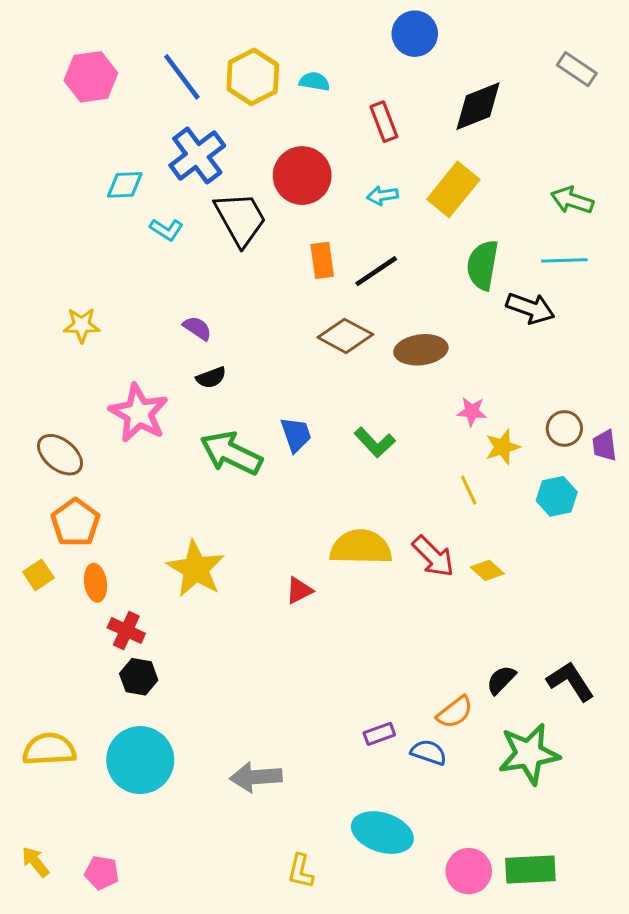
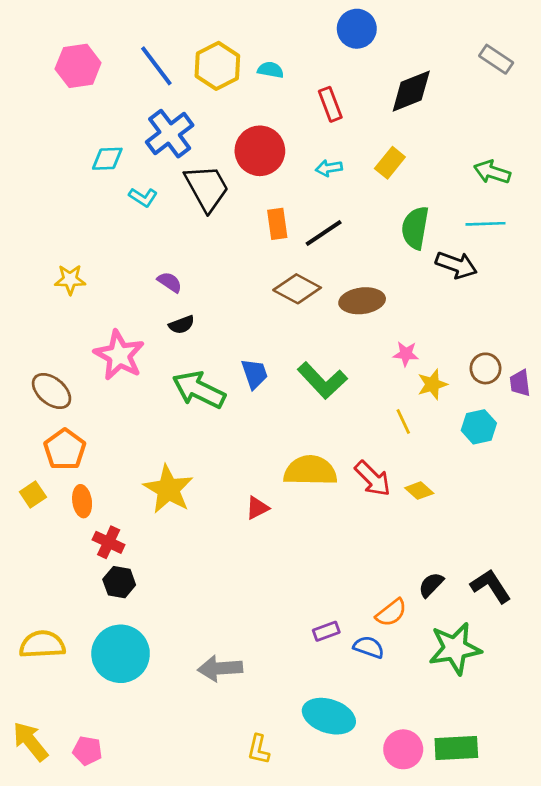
yellow rectangle: (453, 189) -> (390, 163), size x0.7
green L-shape: (375, 442) -> (322, 380), size x1.4
yellow arrow: (35, 862) -> (30, 741), size x1.5

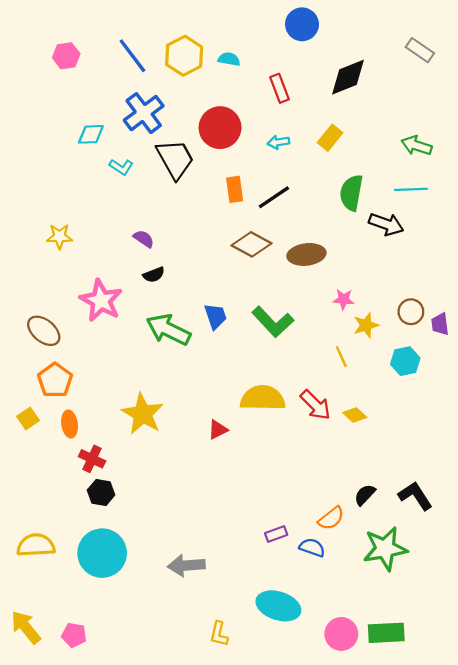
pink hexagon: (78, 66) -> (66, 56), size x0.7

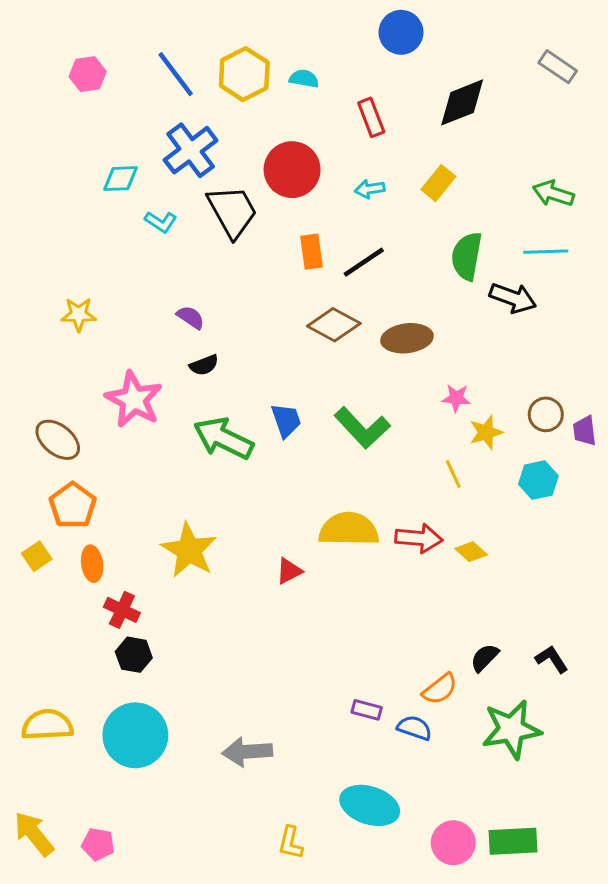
red arrow: (315, 405) -> (419, 538), turned -40
black L-shape: (415, 496) -> (552, 659), size x0.7
purple rectangle: (276, 534) -> (367, 710), turned 35

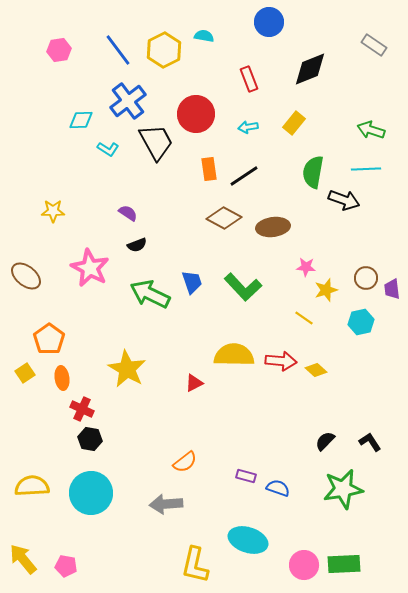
cyan semicircle: (304, 79) -> (204, 36), moved
brown ellipse: (58, 440) -> (26, 276), moved
yellow line: (453, 474) -> (304, 318), turned -30
orange semicircle: (440, 689) -> (185, 462), moved
yellow L-shape: (291, 843) -> (195, 565), size x1.6

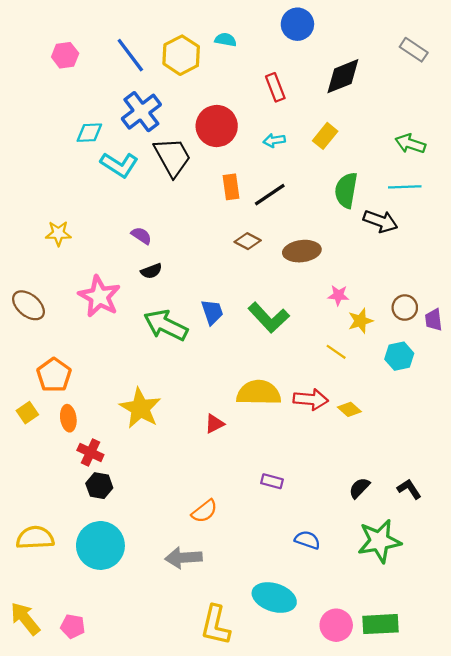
cyan L-shape: (108, 149) -> (119, 165), size x1.6
brown diamond: (224, 218) -> (248, 241), size x0.7
purple rectangle: (246, 476) -> (272, 481), moved

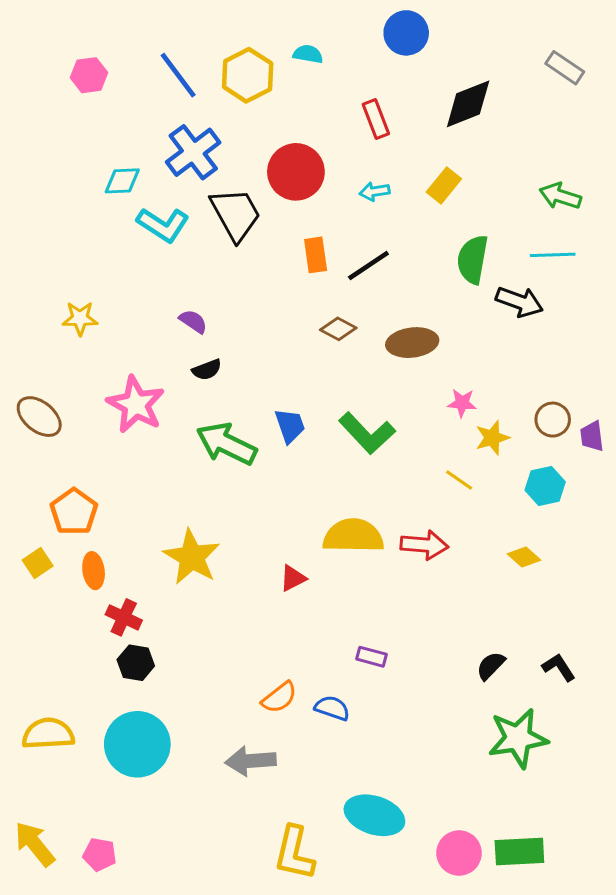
yellow diamond: (349, 409) -> (524, 557), moved
blue semicircle: (307, 540) -> (332, 708), moved

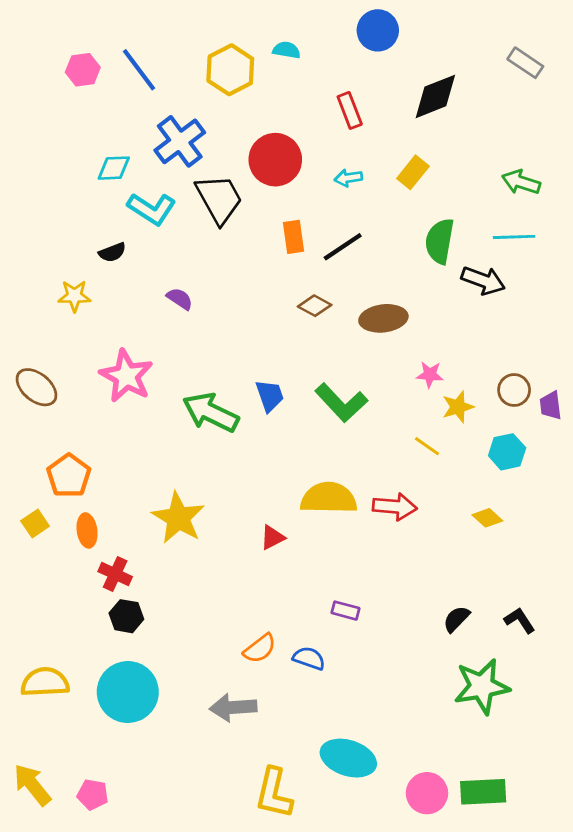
blue line: (178, 75) -> (139, 70), moved
black semicircle: (207, 370) -> (112, 252), moved

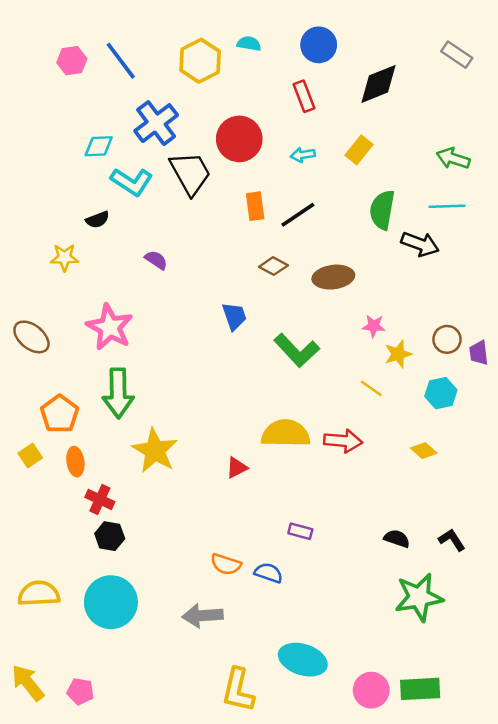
blue circle: (378, 30) -> (319, 45), moved
blue trapezoid: (270, 396) -> (234, 316), moved
green arrow: (211, 412) -> (118, 393), moved, turned -117
black semicircle: (456, 619) -> (397, 539), turned 65
orange semicircle: (260, 648) -> (226, 564), turned 56

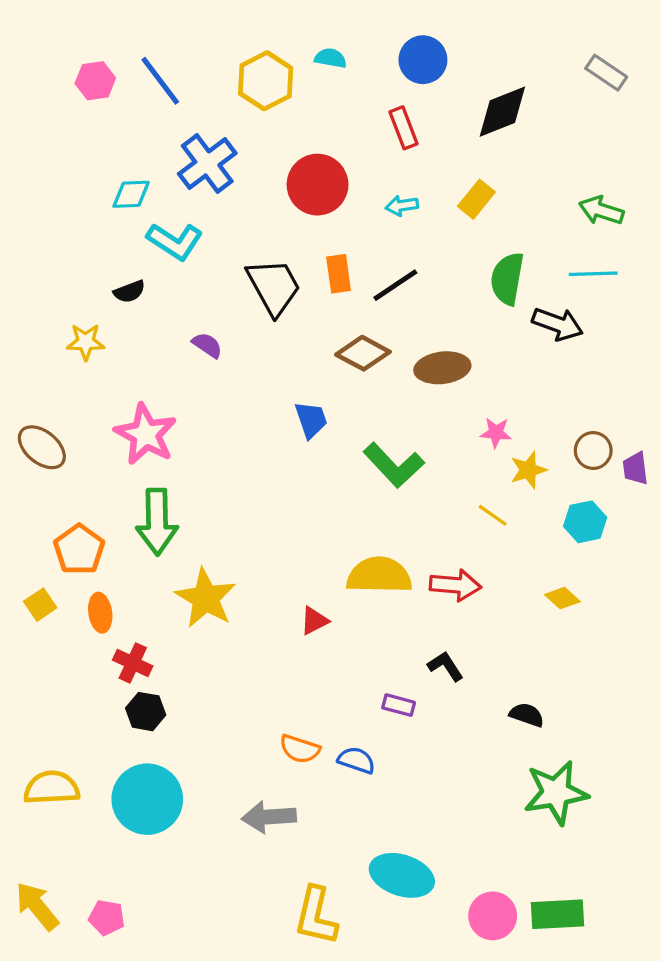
black trapezoid: (190, 173) -> (274, 287), moved
brown diamond: (273, 266) -> (363, 353), size x1.4
black L-shape: (452, 540) -> (446, 666), moved

